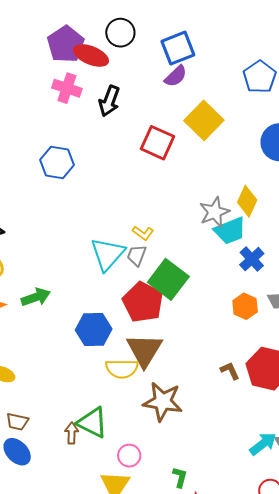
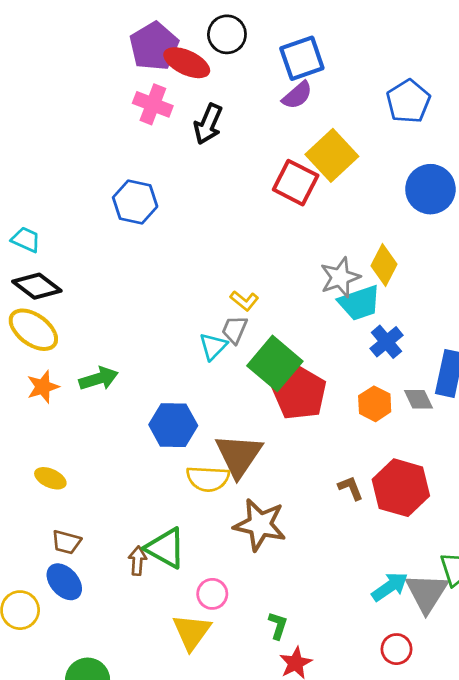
red square: (158, 143) -> (296, 183), moved
cyan triangle: (108, 254) -> (213, 346), moved, size x0.6
red pentagon: (143, 302) -> (299, 393), moved

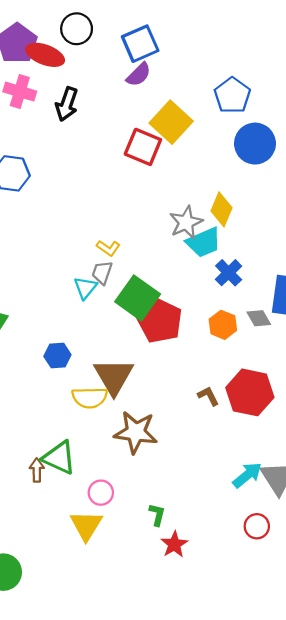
blue pentagon: (408, 101) -> (232, 95), moved
blue hexagon: (173, 425) -> (57, 355), size x0.7

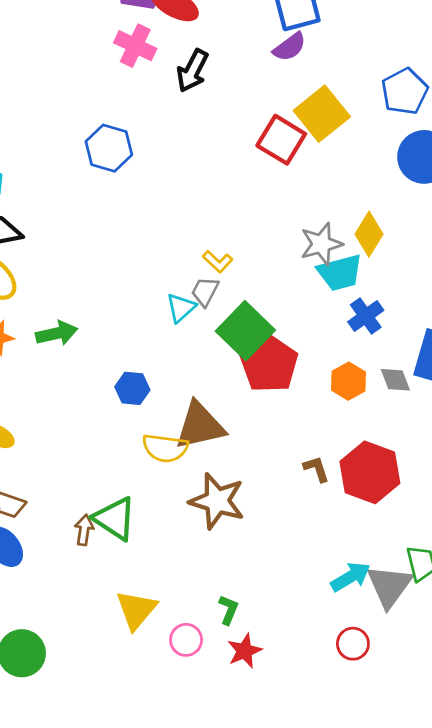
brown triangle: (114, 376) -> (200, 426), turned 39
pink circle: (101, 493) -> (186, 640), moved

